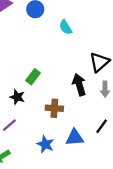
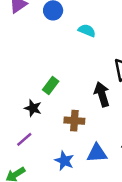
cyan semicircle: (66, 27) -> (87, 30), turned 144

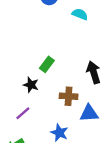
blue triangle: (97, 153) -> (89, 113), moved

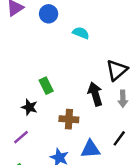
green rectangle: (47, 64) -> (46, 86), turned -63
blue triangle: (89, 113) -> (90, 149), moved

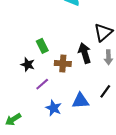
brown cross: (69, 119) -> (63, 63), moved
purple line: (21, 137) -> (42, 84), moved

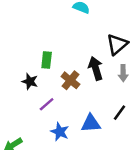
green rectangle: (42, 46) -> (47, 60), turned 32
brown cross: (63, 63) -> (70, 80), turned 35

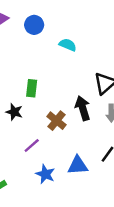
green rectangle: (47, 60) -> (32, 88), moved
black star: (30, 81) -> (14, 112), moved

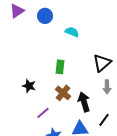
green rectangle: (32, 88) -> (60, 67), moved
black arrow: (83, 108) -> (84, 102), moved

